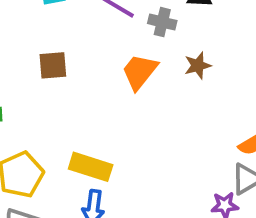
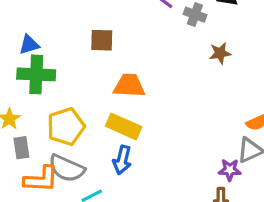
orange trapezoid: (140, 72) -> (129, 86), moved, turned 48

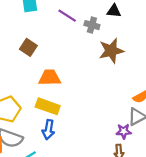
brown square: (102, 40) -> (28, 47), turned 35
brown star: (220, 53) -> (111, 51), size x1.6

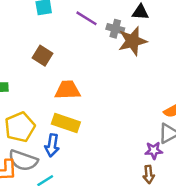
brown star: (111, 51) -> (133, 41), moved
blue arrow: (48, 130) -> (52, 145), moved

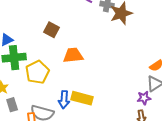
yellow rectangle: (66, 123) -> (82, 98), moved
yellow pentagon: (20, 127) -> (37, 72), moved

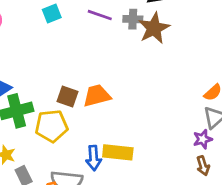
brown square: (52, 30) -> (67, 96), moved
yellow pentagon: (37, 72) -> (51, 126), turned 30

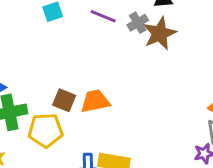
gray cross: (133, 19) -> (138, 23), turned -36

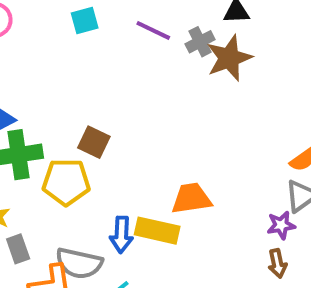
orange trapezoid: (95, 101) -> (191, 198), moved

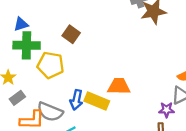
brown square: (94, 142) -> (71, 34), moved
gray rectangle: (18, 249) -> (17, 98), turned 63

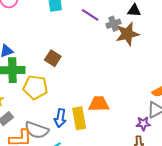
yellow rectangle: (97, 101) -> (79, 118), turned 60

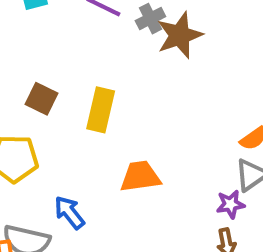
blue arrow: (60, 118) -> (69, 212), turned 138
yellow rectangle: (79, 118) -> (101, 110), moved, turned 30

